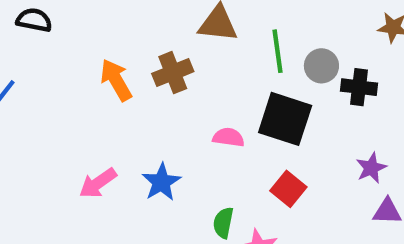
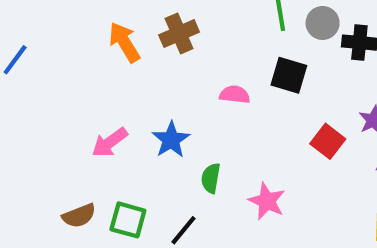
black square: (285, 119) -> (289, 75), size x0.7
red square: (288, 189) -> (328, 141), moved
green semicircle: (223, 223) -> (211, 178), moved

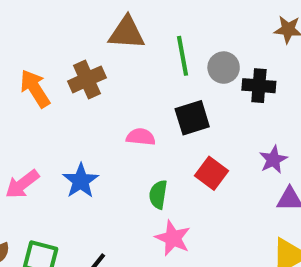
black square: (289, 75) -> (192, 118), turned -33
red square: (328, 141) -> (211, 173), moved
green semicircle: (211, 178) -> (158, 195), moved

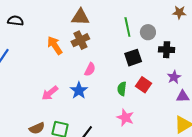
brown triangle: (127, 33) -> (80, 17), moved
black cross: (259, 86) -> (167, 50), moved
pink semicircle: (141, 137) -> (90, 69), moved, turned 112
green semicircle: (158, 195) -> (122, 89), moved

